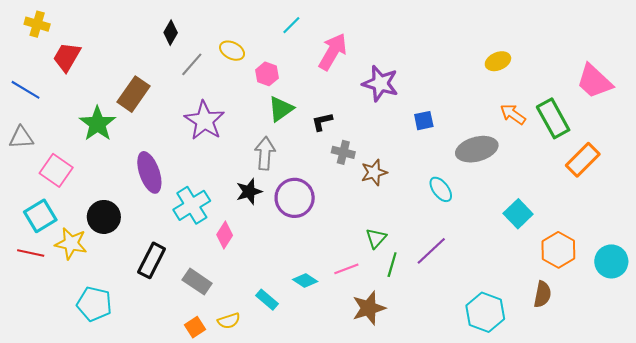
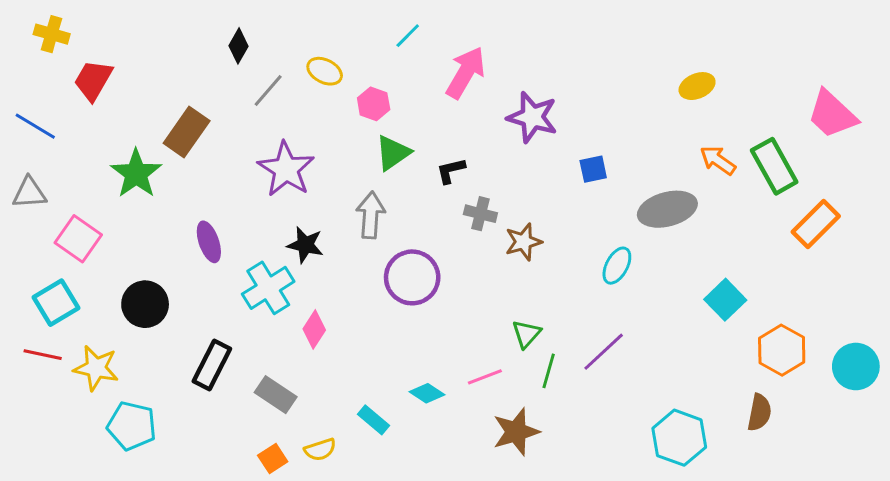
purple ellipse: (149, 172) -> (209, 242), size x0.7
cyan ellipse: (441, 189) -> (617, 266), turned 65
black star: (249, 192) -> (305, 245), moved, turned 30
yellow star: (71, 243) -> (96, 368), moved

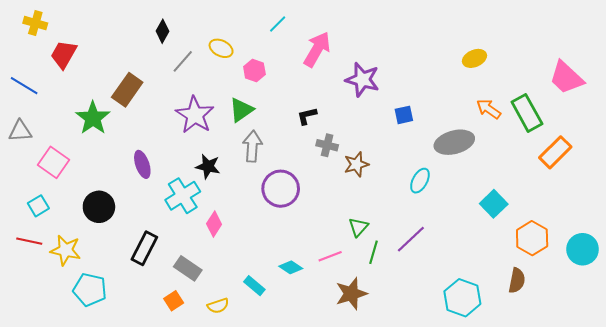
green triangle: (393, 153) -> (241, 110), moved
cyan square: (56, 303) -> (38, 206), size x0.7
orange square: (273, 458) -> (174, 301), moved

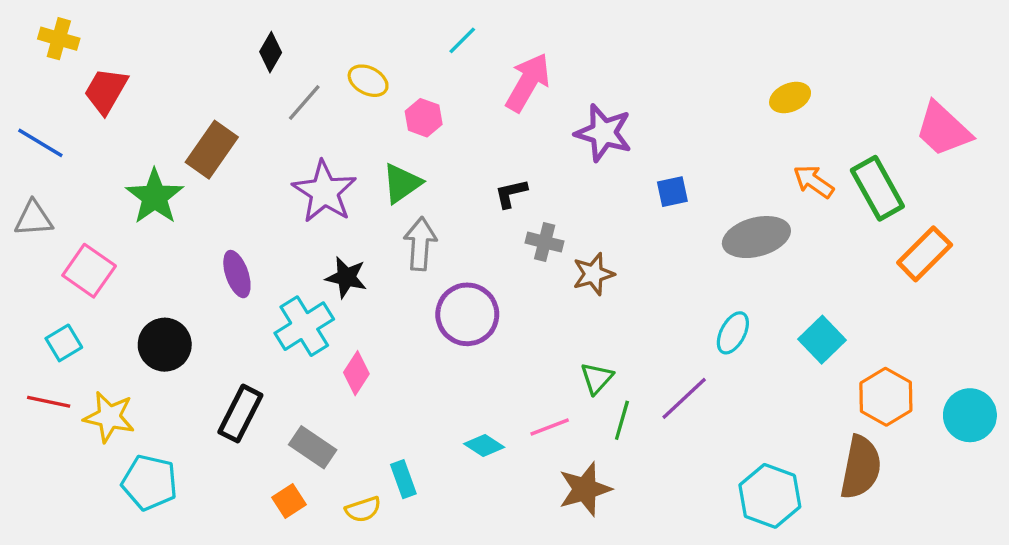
cyan ellipse: (420, 181) -> (733, 333), moved
brown semicircle: (517, 281) -> (861, 467), size x1.5
cyan rectangle: (254, 286) -> (403, 479), moved, turned 30

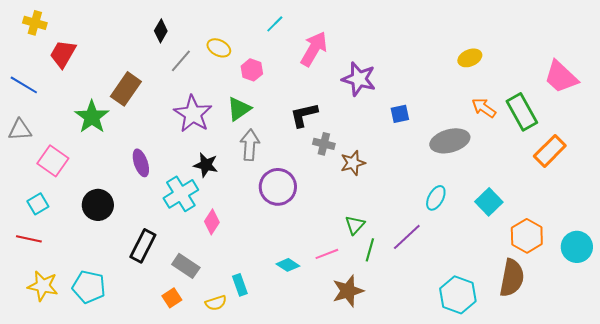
black L-shape: (511, 193) -> (304, 115), size x1.4
yellow star: (109, 417) -> (43, 286), moved

